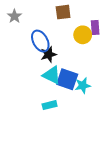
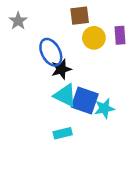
yellow circle: (83, 35) -> (94, 38), moved

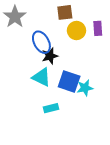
gray star: (18, 21) -> (15, 17), size x1.5
cyan triangle: (65, 95) -> (41, 77), moved

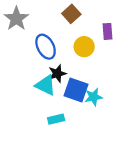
brown square: (65, 12) -> (71, 14), turned -35
yellow circle: (76, 30) -> (84, 47), moved
black star: (50, 56) -> (57, 74), moved

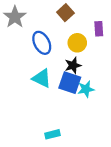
black star: (57, 74) -> (73, 65), moved
cyan rectangle: (56, 119) -> (53, 134), moved

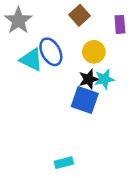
purple rectangle: (99, 29) -> (120, 24), moved
cyan triangle: (42, 78) -> (31, 60), moved
cyan star: (86, 89) -> (104, 79), moved

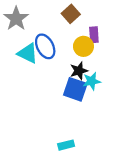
purple rectangle: (120, 24) -> (94, 35), moved
cyan star: (104, 79) -> (92, 81), moved
cyan rectangle: (64, 163) -> (66, 145), moved

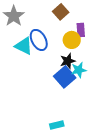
blue square: (75, 89) -> (65, 77), turned 30

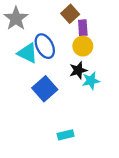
purple rectangle: (81, 30) -> (83, 28), moved
blue square: (65, 77) -> (45, 89), moved
cyan rectangle: (57, 125) -> (66, 135), moved

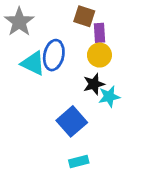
brown square: (70, 14) -> (84, 16), turned -30
blue ellipse: (45, 46) -> (54, 55), turned 40
blue square: (45, 89) -> (72, 121), moved

